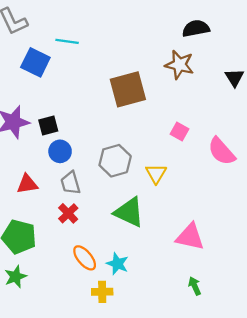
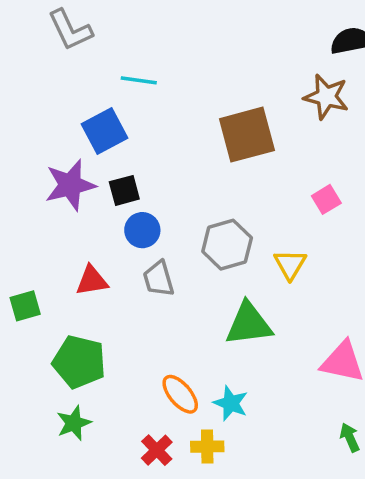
cyan line: (67, 41) -> (139, 80), moved
blue square: (35, 62) -> (104, 131), moved, turned 36
pink square: (179, 131) -> (326, 199), turned 30
green triangle: (129, 212) -> (249, 324), turned -32
red cross: (68, 213) -> (157, 450), moved

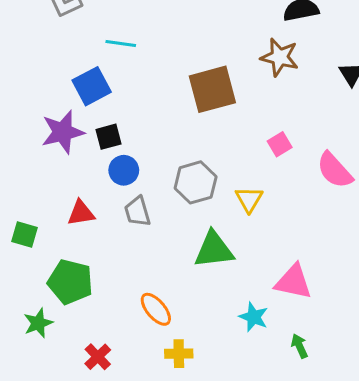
green square: (25, 306) -> (24, 234), turned 32
cyan star: (231, 403) -> (254, 317), moved
green star: (74, 423) -> (38, 323), moved
red cross: (157, 450) -> (98, 357), moved

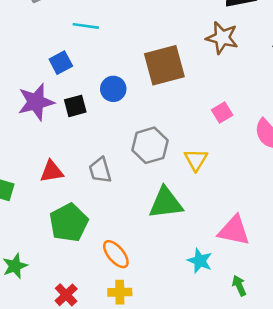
blue square: (92, 86) -> (61, 63), size x0.7
blue circle: (124, 170) -> (113, 89), moved
green pentagon: (70, 282) -> (69, 223), moved, turned 30
yellow cross: (179, 354) -> (120, 292), moved

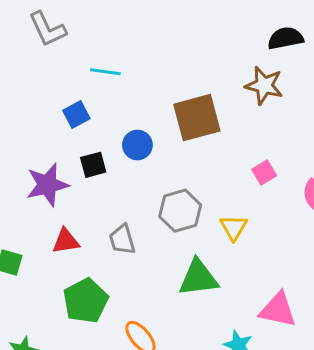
purple star: (36, 102) -> (47, 185), moved

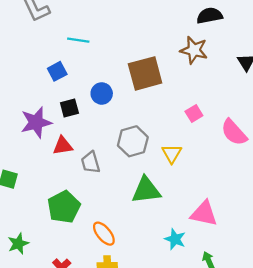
red triangle: (66, 241) -> (63, 146), moved

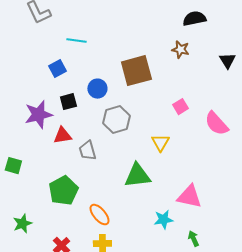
brown star: (194, 50) -> (180, 50), size x0.7
gray hexagon: (133, 141) -> (116, 120), moved
cyan star: (175, 239) -> (163, 220), turned -30

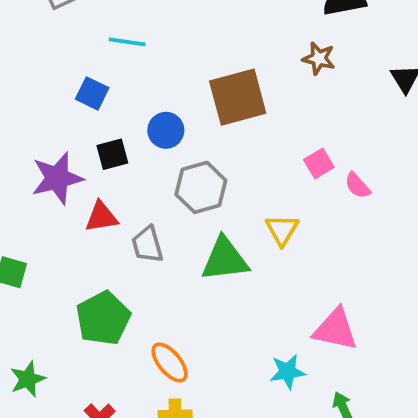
blue square: (57, 69) -> (92, 93), turned -36
pink semicircle: (216, 124) -> (357, 186), moved, size x0.6
green triangle: (137, 176) -> (225, 259), moved

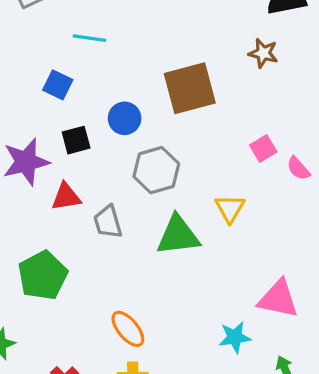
green pentagon: (103, 318) -> (43, 275), moved

